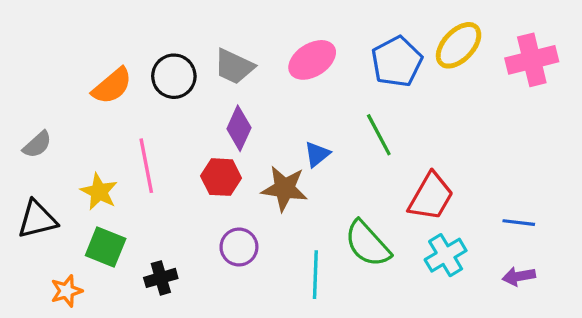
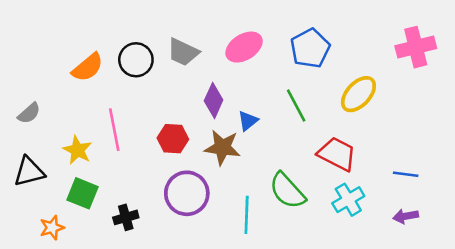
yellow ellipse: (459, 45) -> (358, 94), moved
purple diamond: (239, 128) -> (214, 100), moved
red trapezoid: (431, 197) -> (337, 154), turned -93
purple circle: (239, 247) -> (187, 193), size x1.5

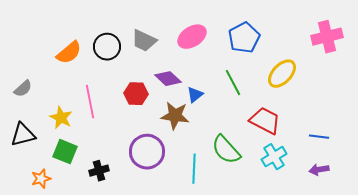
purple diamond: (214, 100) -> (168, 79), turned -72
red hexagon: (173, 139) -> (136, 94), moved

